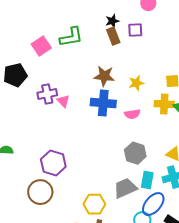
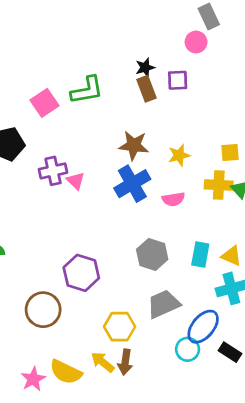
blue cross: (103, 103) -> (132, 184), turned -35
gray hexagon: (135, 153) -> (152, 254), moved
purple hexagon: (53, 163) -> (81, 273), moved
cyan rectangle: (147, 180) -> (200, 254), moved

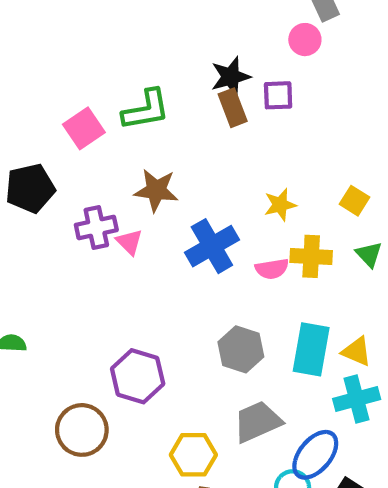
black star: (145, 68) -> (231, 77), size x1.4
brown star: (134, 145) -> (156, 190), moved
yellow square: (230, 152) -> (355, 201), turned 36
yellow cross: (219, 185) -> (311, 256), moved
cyan rectangle: (200, 254) -> (311, 349), size x1.4

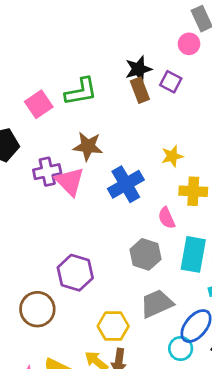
purple square: (278, 95) -> (171, 82), turned 30
pink triangle: (129, 242) -> (70, 181), size x1.6
pink semicircle: (272, 269) -> (167, 218), moved, turned 75

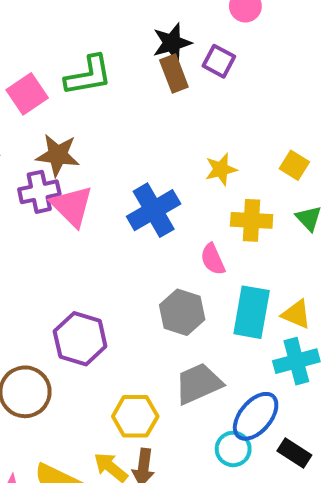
brown star: (88, 146) -> (58, 155), moved

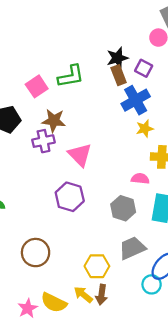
pink triangle: (72, 206) -> (80, 155), moved
blue cross: (154, 210) -> (136, 100), moved
pink semicircle: (213, 259) -> (140, 179), turned 120
purple hexagon: (80, 339) -> (70, 197), moved

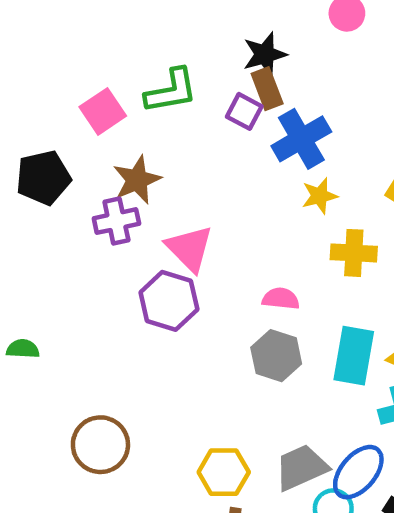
purple square: (144, 68) -> (244, 111), moved
brown star: (54, 121) -> (137, 180), turned -30
pink semicircle: (140, 179) -> (281, 299), moved
purple hexagon: (70, 197) -> (169, 301), moved
gray trapezoid: (132, 248) -> (301, 468), moved

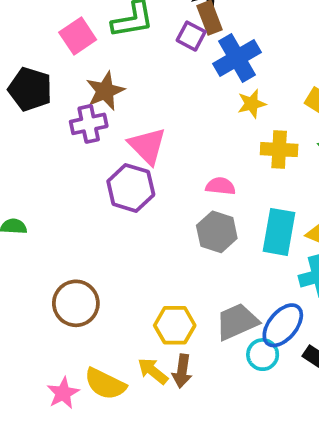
black pentagon: (43, 178) -> (30, 89), turned 30

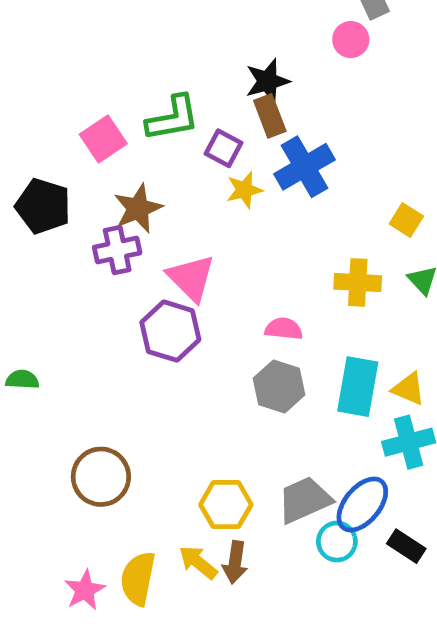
purple square: (191, 36) -> (224, 148), moved
yellow star: (252, 104) -> (244, 190), moved
yellow semicircle: (105, 384) -> (138, 579), turned 75

